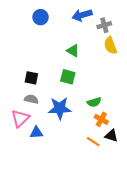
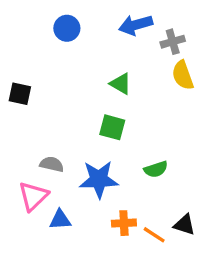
black square: (31, 78) -> (20, 94), moved
orange cross: (101, 119) -> (124, 223), moved, turned -32

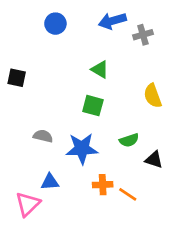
yellow semicircle: (183, 75) -> (153, 96), moved
pink triangle: (33, 196) -> (28, 204), moved
black triangle: (184, 225) -> (154, 160), moved

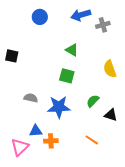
green semicircle: (129, 140) -> (93, 101), turned 152
orange cross: (103, 185) -> (51, 141), moved

